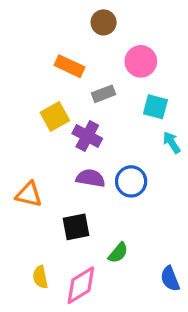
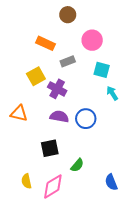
orange triangle: (29, 194) -> (19, 113), moved

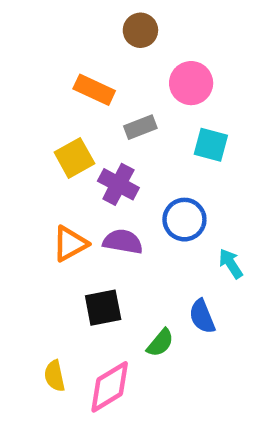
cyan arrow: (112, 93) -> (231, 264), moved
orange triangle: (19, 113) -> (70, 244), moved, turned -42
blue circle: (86, 119) -> (184, 220), moved
blue semicircle: (111, 182) -> (202, 316), moved

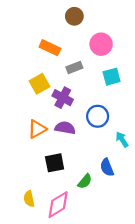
cyan square: (211, 145) -> (112, 77), turned -30

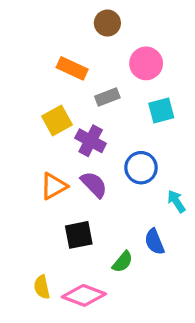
purple semicircle: (65, 128) -> (94, 184), turned 36
pink diamond: (58, 205) -> (84, 295), turned 52

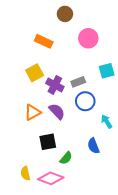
gray rectangle: (107, 97) -> (78, 82), moved
cyan square: (161, 110) -> (107, 71), moved
green semicircle: (123, 262) -> (66, 158), moved

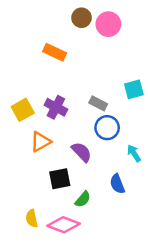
pink circle: (88, 38) -> (108, 24), moved
yellow square: (35, 73) -> (23, 110), moved
gray rectangle: (78, 82) -> (98, 103), turned 48
purple cross: (55, 85) -> (56, 107), moved
purple semicircle: (57, 111) -> (82, 152), moved

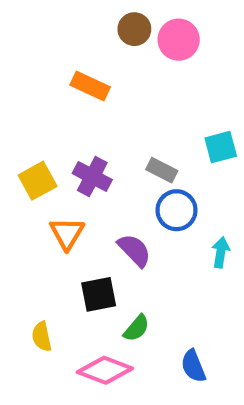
orange triangle: (41, 142) -> (67, 233), turned -30
cyan arrow: (134, 153) -> (221, 252), turned 42
blue semicircle: (117, 184) -> (193, 366), moved
yellow semicircle: (32, 218) -> (42, 337), moved

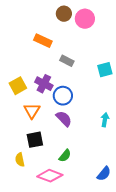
gray rectangle: (162, 170) -> (67, 61), moved
blue circle: (176, 210) -> (63, 96), moved
black square: (99, 294) -> (35, 140), moved
blue semicircle: (193, 366) -> (104, 174), moved, turned -119

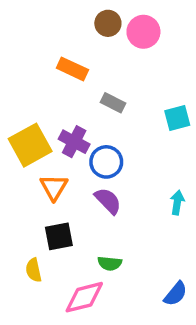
yellow square: (18, 86) -> (30, 145), size x1.4
green semicircle: (65, 156) -> (110, 263), turned 56
pink diamond: (50, 176) -> (84, 297), turned -35

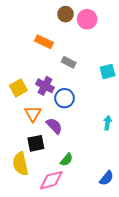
yellow square: (30, 145) -> (18, 88), size x0.7
purple semicircle: (108, 201) -> (54, 126), moved
green semicircle: (110, 263) -> (67, 160), turned -56
yellow semicircle: (34, 270) -> (20, 164), size x1.6

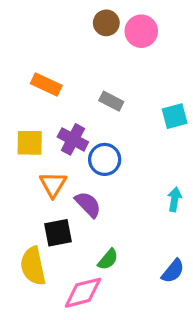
orange rectangle: (44, 42) -> (46, 84), moved
yellow square: (18, 88) -> (30, 143), turned 30
blue semicircle: (107, 178) -> (173, 271), moved

